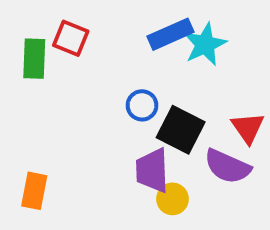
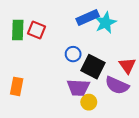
red square: (71, 38) -> (37, 30), moved
purple trapezoid: (152, 170) -> (78, 87), turned -85
orange rectangle: (34, 191) -> (17, 86), moved

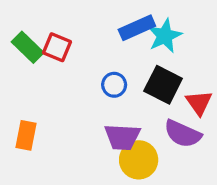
green rectangle: (18, 30) -> (28, 47), turned -48
black square: (93, 67) -> (163, 85), moved
yellow circle: (89, 102) -> (139, 160), size x1.5

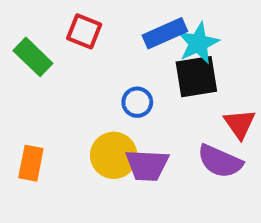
red square: (57, 47) -> (84, 31), moved
black square: (163, 85) -> (196, 77), moved, turned -36
yellow circle: (139, 160) -> (114, 155), moved

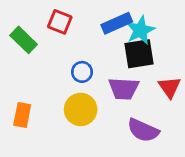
blue circle: (137, 102) -> (82, 72), moved
purple semicircle: (220, 161) -> (143, 130), moved
purple trapezoid: (147, 165) -> (124, 89), moved

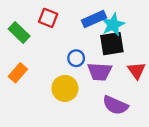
blue circle: (82, 72) -> (76, 58), moved
orange rectangle: (22, 115) -> (18, 73), moved, turned 30

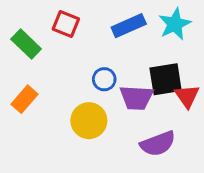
cyan star: (113, 25) -> (175, 24), moved
black square: (112, 44) -> (166, 79), moved
purple semicircle: (115, 105) -> (158, 144), turned -45

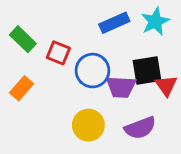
red square: (66, 24) -> (58, 53), moved
blue circle: (104, 79) -> (92, 71), size x1.6
yellow circle: (89, 121) -> (88, 125), moved

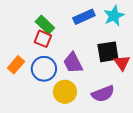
green rectangle: (23, 39) -> (45, 25), moved
blue circle: (92, 71) -> (44, 69), moved
purple trapezoid: (121, 87) -> (73, 63), moved, turned 60

